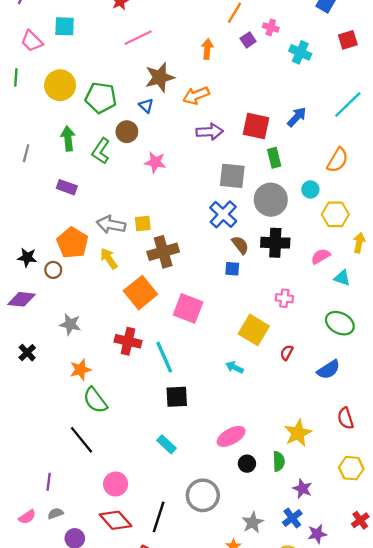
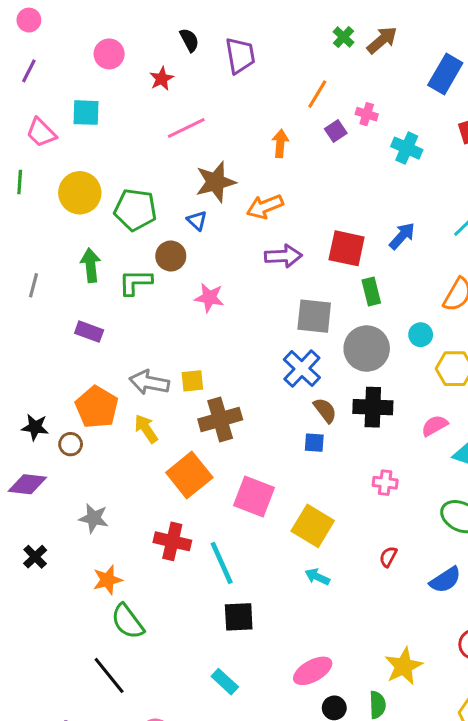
green L-shape: (101, 151) -> (135, 282), turned 55
yellow square: (254, 330) -> (313, 526), moved

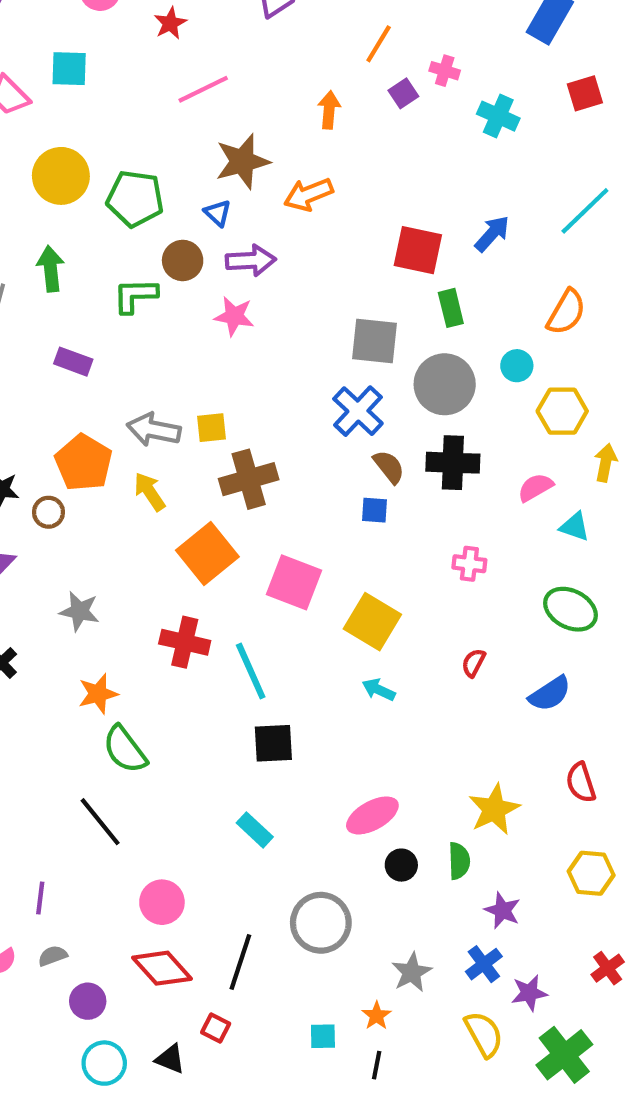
purple arrow: (283, 256) -> (251, 260), moved
green arrow: (91, 265) -> (51, 269), moved

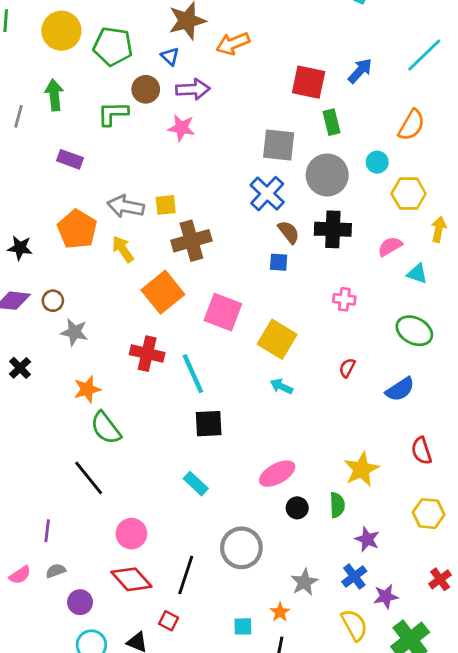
brown circle: (48, 512) -> (53, 301), moved

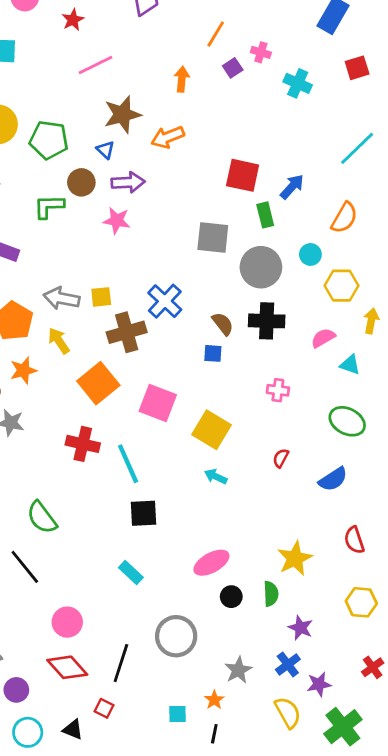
blue arrow: (360, 71) -> (292, 187), moved
blue cross: (267, 194) -> (165, 301), moved
orange star: (87, 389) -> (23, 370), moved

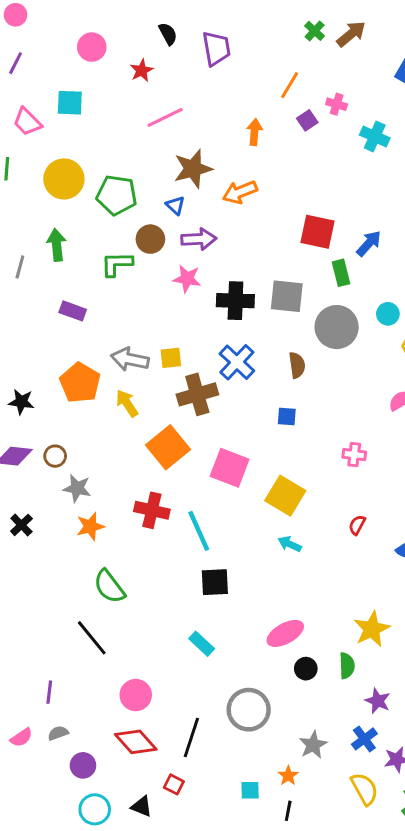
black cross: (267, 321) -> (235, 301), moved
brown semicircle: (223, 324) -> (297, 365), moved, turned 30
orange star: (23, 370) -> (90, 526), moved

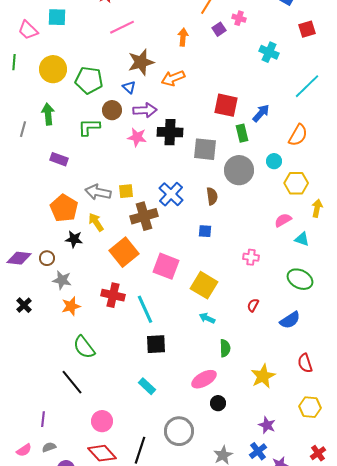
cyan cross: (375, 136) -> (269, 52), moved
black cross: (235, 301) -> (170, 132), moved
black star: (21, 402) -> (74, 239), moved
green semicircle: (347, 666) -> (225, 348), moved

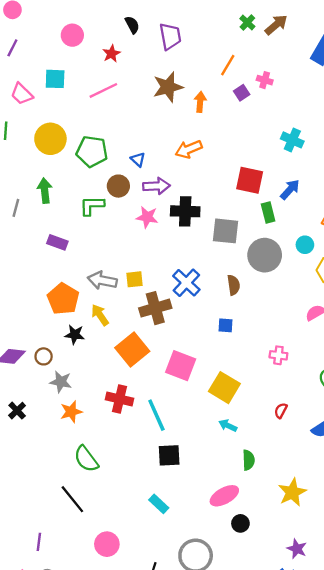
pink line: (122, 27) -> (103, 90), moved
cyan cross: (269, 52) -> (292, 140), moved
brown star: (141, 62) -> (168, 87), moved

